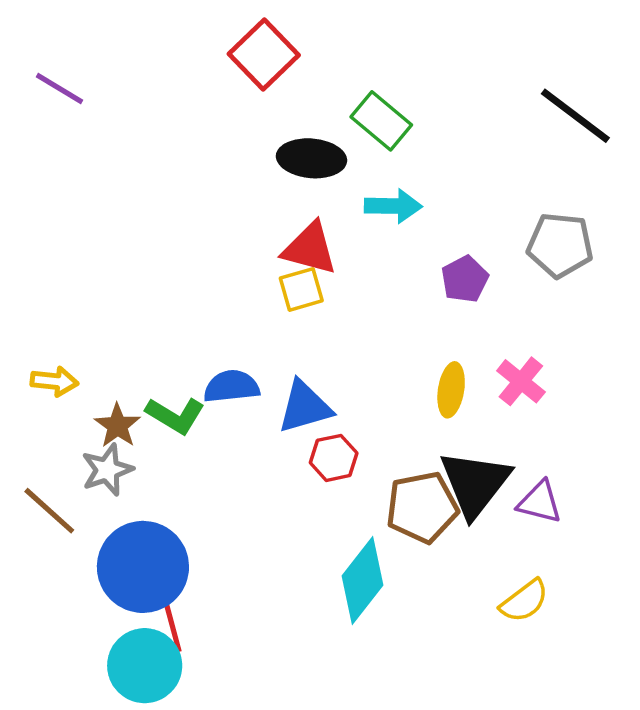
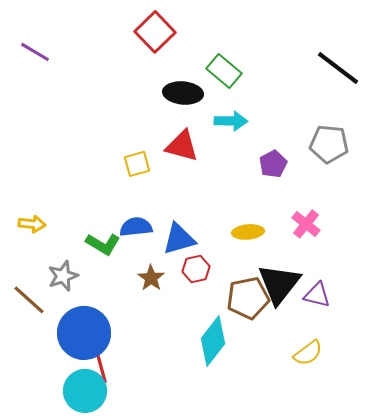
yellow square: (301, 289) -> (137, 164), moved
yellow ellipse: (451, 390) -> (248, 232), moved, turned 76
brown star: (117, 426) -> (151, 278), moved

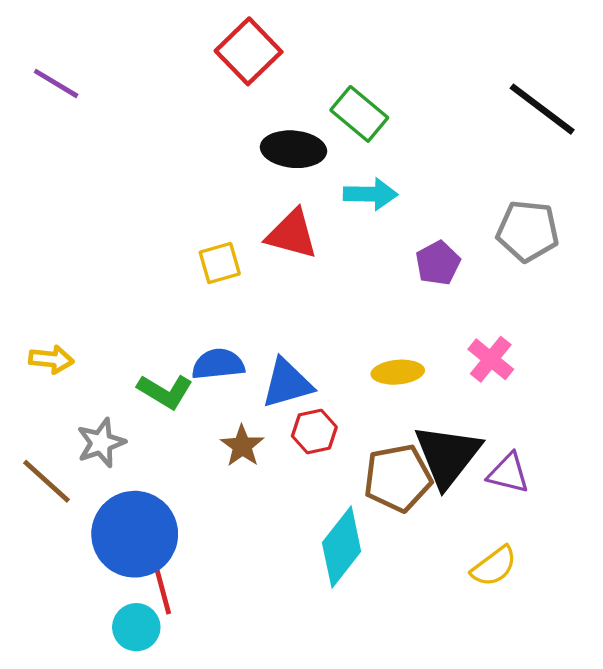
cyan circle: (85, 391) -> (136, 627), size x0.7

